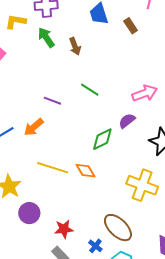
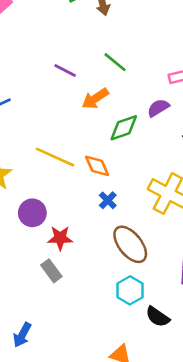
orange arrow: (34, 127) -> (95, 99), moved
purple circle: (29, 213) -> (32, 213), moved
blue cross: (95, 246) -> (108, 200), moved

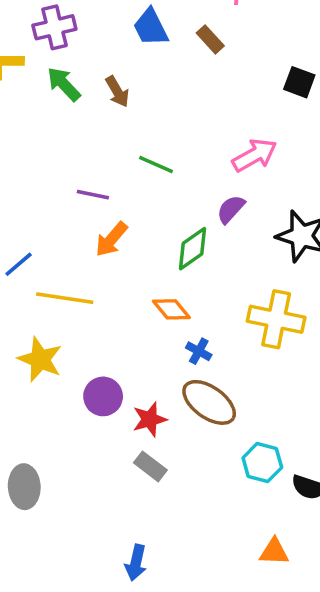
orange arrow: (95, 99) -> (111, 239), moved
yellow line: (55, 157) -> (65, 298), moved
brown ellipse: (130, 244) -> (209, 402), moved

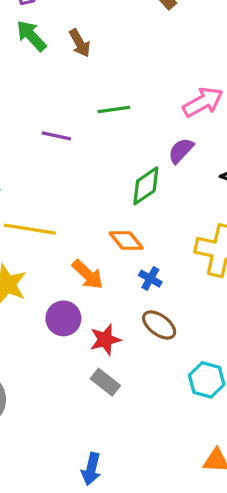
green line: (156, 165) -> (114, 109), turned -32
orange arrow: (111, 239) -> (88, 275), moved, turned -88
brown ellipse: (209, 402) -> (159, 325), size x0.7

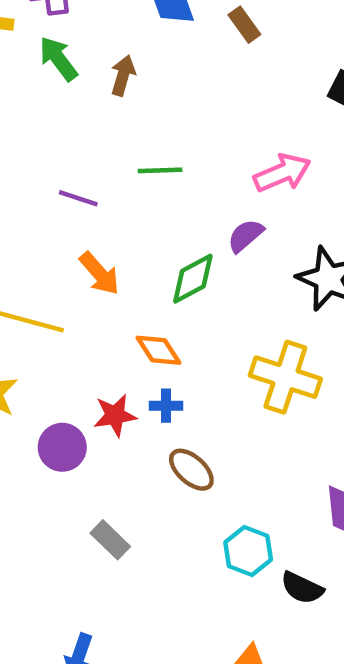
brown arrow: (80, 43) -> (123, 75), turned -140
orange arrow: (88, 275) -> (99, 273), moved
blue cross: (150, 279) -> (166, 406), moved, turned -35
red star: (105, 340) -> (115, 415), moved

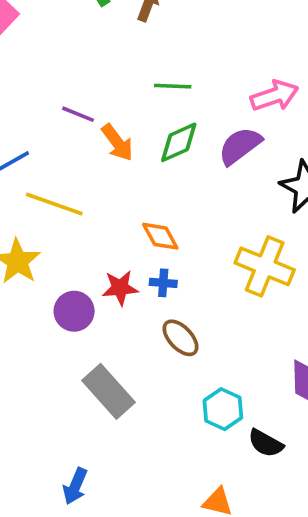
purple line: (78, 198) -> (78, 114), moved
purple semicircle: (245, 236) -> (240, 146), size x1.4
orange arrow: (99, 273) -> (117, 142), moved
green diamond: (193, 279) -> (179, 142), moved
gray rectangle: (110, 540) -> (109, 391), size x1.6

